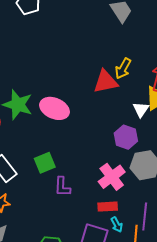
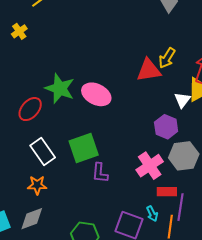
green square: (45, 163) -> (84, 148), size x1.4
red rectangle: (108, 207) -> (167, 192), moved

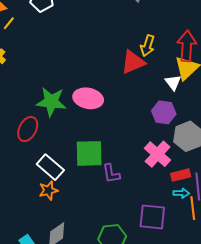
green square: (84, 148) -> (89, 153), turned 32
orange star: (37, 185) -> (48, 190), moved
cyan arrow: (152, 214) -> (181, 193), moved, turned -49

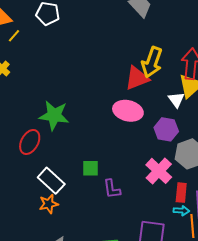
yellow arrow: (147, 46) -> (152, 62), size x1.4
pink ellipse: (88, 98) -> (128, 111), moved
green square: (89, 153) -> (90, 168), size x0.6
red rectangle: (181, 175) -> (181, 193), turned -72

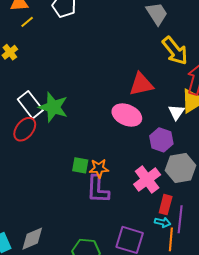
yellow arrow: (152, 62) -> (175, 51), moved, turned -68
white rectangle: (51, 181) -> (30, 105), moved
purple L-shape: (112, 189) -> (98, 189), size x1.4
orange star: (49, 204) -> (99, 168), moved

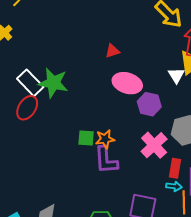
red triangle: (141, 84) -> (112, 51), moved, size x0.6
purple hexagon: (161, 140) -> (149, 104), moved

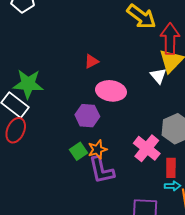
green star: (53, 83) -> (28, 84), moved
purple hexagon: (149, 104) -> (87, 116), moved
green square: (86, 138) -> (78, 151), turned -30

